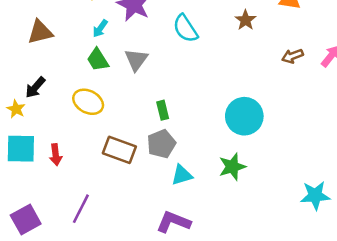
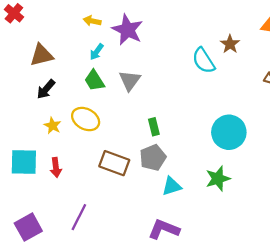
cyan semicircle: (185, 28) -> (204, 61), moved
black arrow: (35, 87) -> (46, 89), moved
yellow star: (16, 109) -> (53, 126), moved

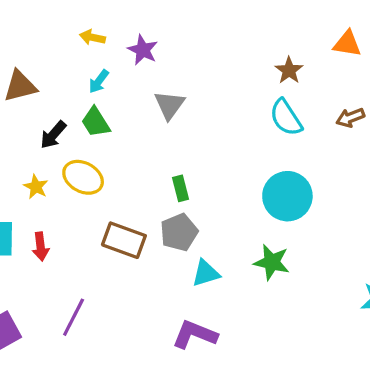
purple star: (127, 30) -> (143, 50), size x0.7
cyan semicircle: (204, 61) -> (286, 118), moved
gray triangle: (130, 80) -> (169, 105), moved
black arrow: (46, 89) -> (53, 135), moved
green star: (218, 179) -> (272, 262), turned 30

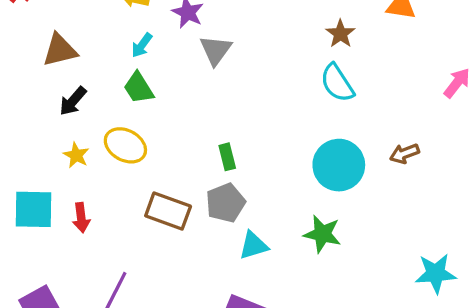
gray triangle: (169, 105) -> (216, 50), moved
brown arrow: (350, 118) -> (404, 154), moved
black arrow: (53, 135) -> (73, 101), moved

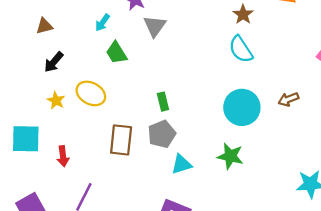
brown triangle: (60, 50) -> (44, 26), size x0.7
green trapezoid: (139, 88) -> (116, 53), moved
brown rectangle: (168, 211) -> (121, 140), turned 76
red arrow: (81, 218) -> (63, 156), moved

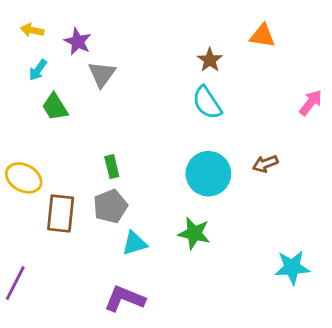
yellow ellipse: (91, 93) -> (24, 178), moved

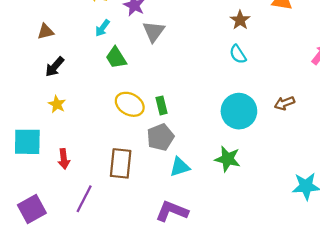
cyan semicircle: (207, 103) -> (238, 54), size x0.7
yellow ellipse: (24, 178) -> (130, 104), moved
brown rectangle: (61, 213) -> (121, 163), moved

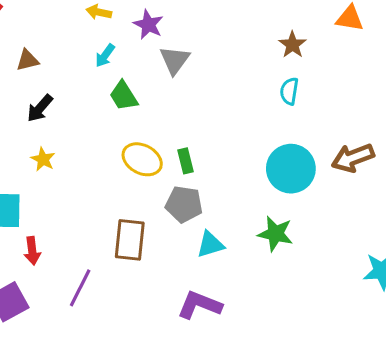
cyan semicircle: (238, 54) -> (289, 91), turned 42
brown arrow: (284, 103) -> (353, 158), size x1.5
gray pentagon: (160, 137) -> (184, 204), turned 30
red arrow: (64, 159) -> (32, 251), moved

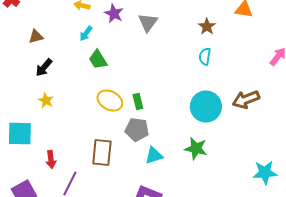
gray triangle: (175, 60) -> (148, 23), moved
red arrow: (32, 251) -> (51, 160), moved

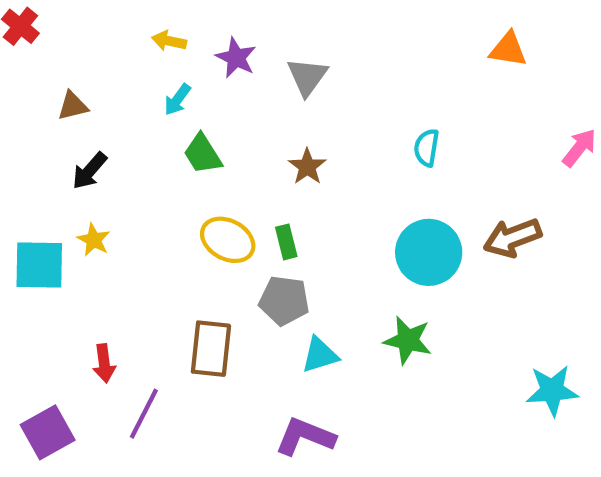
brown star: (207, 27) -> (307, 167), moved
cyan square: (20, 134) -> (39, 265), moved

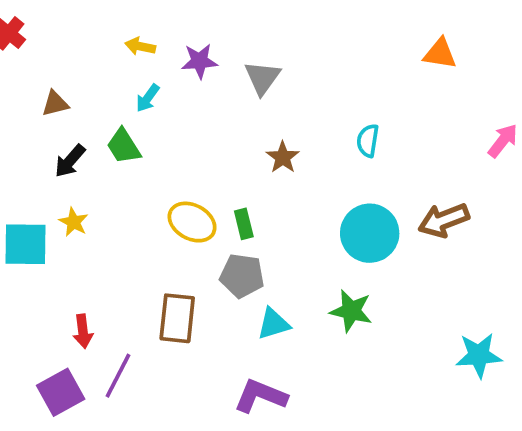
purple star: (236, 58) -> (199, 61), turned -30
green trapezoid: (203, 154) -> (124, 146), moved
brown star: (307, 167) -> (283, 157), moved
purple square: (48, 432) -> (61, 392), moved

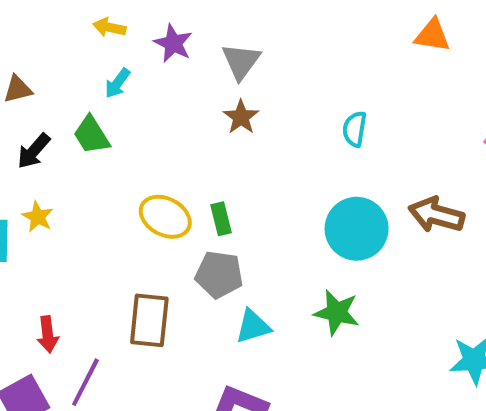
purple star: (199, 61) -> (173, 43), turned 30
brown star: (283, 157) -> (241, 117), moved
brown arrow: (444, 220) -> (436, 215), turned 36

